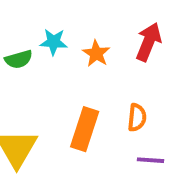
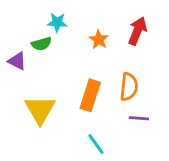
cyan star: (54, 42) -> (57, 22), moved
orange semicircle: (137, 117) -> (129, 87), size x1.4

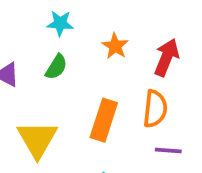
red arrow: (137, 31) -> (166, 57), moved
green semicircle: (41, 44) -> (56, 67), moved, turned -42

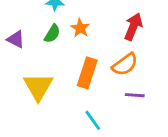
orange star: (115, 46) -> (80, 28), moved
orange semicircle: (155, 109) -> (125, 64), turned 48

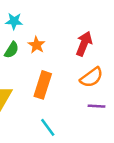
orange semicircle: (125, 64) -> (91, 77), moved
purple line: (135, 95) -> (96, 106), moved

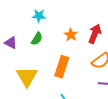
orange star: (37, 45) -> (71, 35), moved

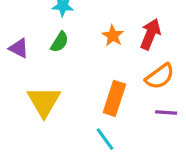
orange rectangle: (62, 67) -> (114, 98), moved

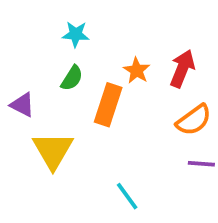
purple triangle: (19, 48) -> (22, 105), moved
orange rectangle: (114, 98) -> (108, 105), moved

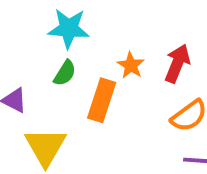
cyan star: (76, 34) -> (69, 28), size x1.5

